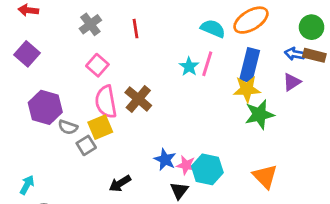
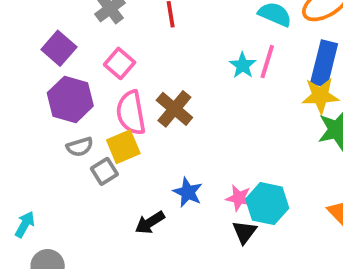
purple square: (27, 54) -> (59, 48), moved
purple hexagon: (45, 107) -> (70, 99), moved
gray semicircle: (68, 127) -> (80, 147), turned -36
blue star: (165, 160) -> (188, 192), moved
black triangle: (179, 191) -> (245, 232), moved

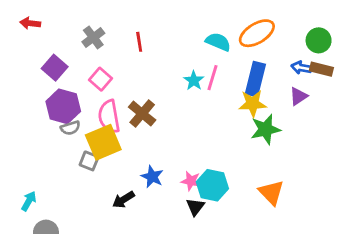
gray semicircle: (80, 147) -> (70, 128), moved
yellow square: (123, 147) -> (103, 142), size x1.4
gray square: (104, 171) -> (89, 161), turned -36

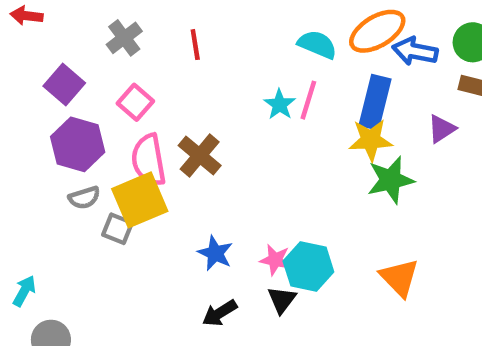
blue arrow: (301, 68) -> (415, 51), moved, size x1.4
gray semicircle: (70, 128) -> (84, 198), moved
black arrow: (123, 200) -> (220, 313), moved

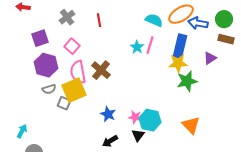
purple square: (64, 84) -> (40, 38), turned 30

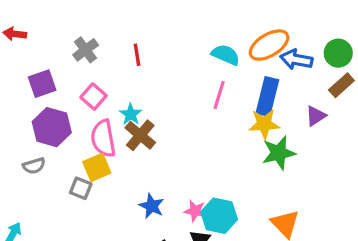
brown rectangle: (226, 39) -> (341, 85), turned -56
cyan star: (137, 47) -> (131, 114), moved
gray semicircle: (49, 89) -> (34, 166), moved
yellow square: (74, 90) -> (97, 167), size x0.7

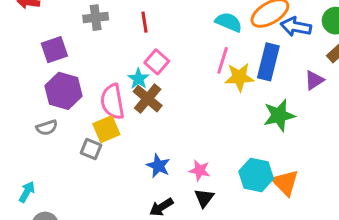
gray cross: (86, 50) -> (96, 18), turned 30
pink square: (94, 97) -> (157, 62), moved
yellow star: (264, 124) -> (239, 77), moved
cyan hexagon: (219, 216) -> (256, 175), moved

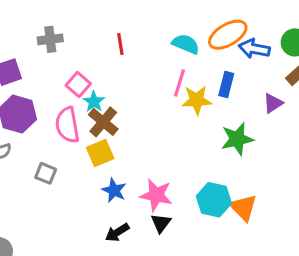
red line: (145, 22) -> (120, 44), moved
pink square: (157, 62) -> (78, 84), moved
blue rectangle: (268, 62) -> (226, 84), size x0.7
yellow square: (106, 129) -> (100, 153), moved
pink star: (200, 170) -> (156, 195), size x1.5

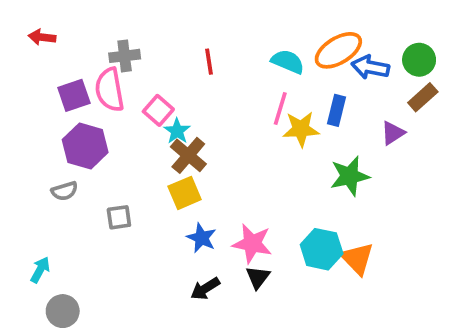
pink semicircle: (67, 125) -> (110, 90), moved
gray square: (46, 173) -> (119, 217), turned -30

